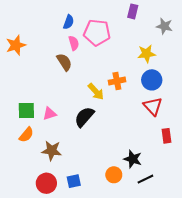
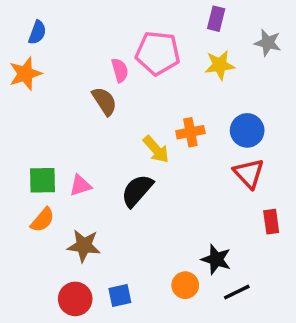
blue semicircle: (69, 22) -> (37, 32), moved
yellow star: (146, 54) -> (220, 65), moved

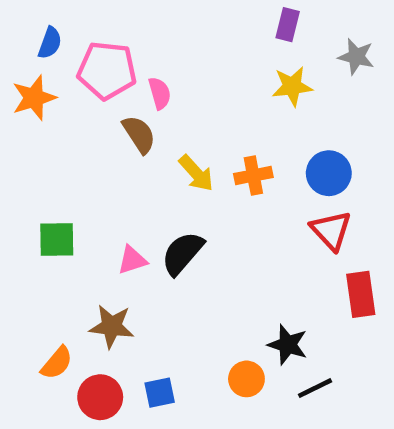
pink pentagon: (158, 53) -> (107, 70), moved
yellow arrow: (156, 149) -> (196, 173), moved
pink triangle: (80, 185) -> (132, 260), moved
orange semicircle: (43, 220) -> (57, 363), moved
red rectangle: (271, 222) -> (361, 294), size x1.4

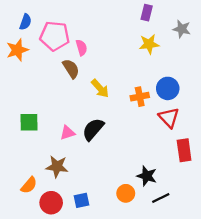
orange cross: (253, 175) -> (140, 97), moved

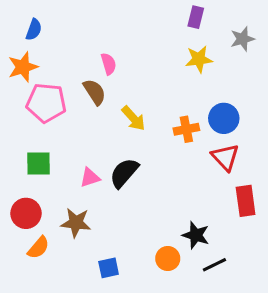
gray star: (182, 29) -> (242, 39), turned -30
pink pentagon: (55, 36) -> (46, 103), moved
red circle: (51, 203) -> (26, 213), moved

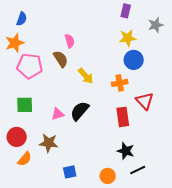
blue circle: (224, 118) -> (134, 60), moved
red rectangle: (246, 201) -> (123, 117), moved
orange circle: (168, 259) -> (108, 176), moved

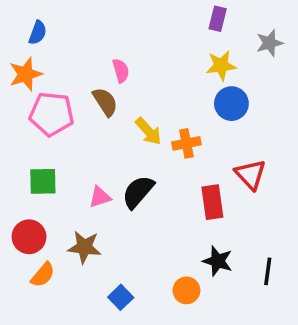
orange cross: (120, 83) -> (186, 143), moved
black line: (138, 170) -> (268, 271), moved, turned -56
blue square: (70, 172) -> (121, 297), turned -32
orange circle: (108, 176) -> (186, 290), moved

